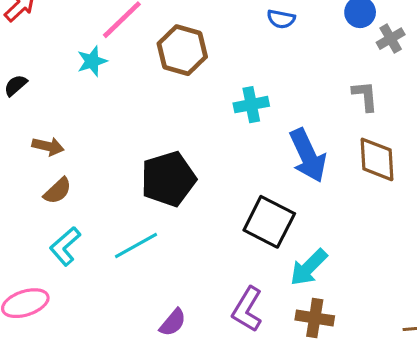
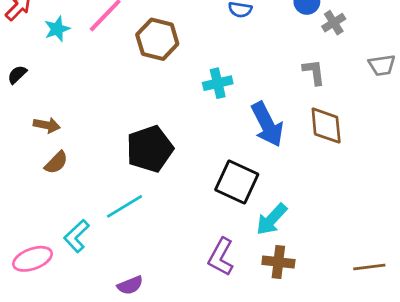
cyan star: (92, 61) -> (57, 29), moved
cyan L-shape: (65, 246) -> (77, 236), moved
purple semicircle: (173, 322) -> (130, 285), moved, turned 30

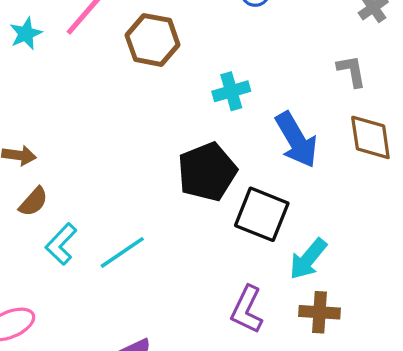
black pentagon: (150, 149) -> (207, 172), moved
cyan L-shape: (77, 236) -> (61, 244), moved

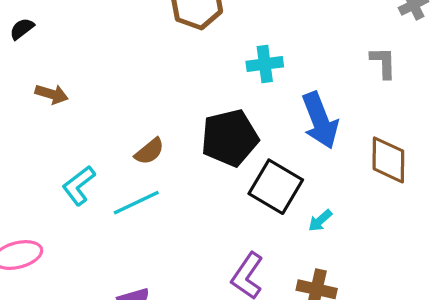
brown diamond: (370, 137) -> (388, 160), moved
brown semicircle: (33, 202) -> (149, 151), moved
cyan arrow: (308, 259) -> (320, 221), moved, size x0.6

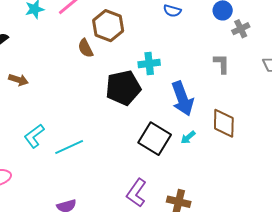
black pentagon: (230, 138) -> (123, 88), moved
brown semicircle: (149, 151) -> (85, 48), moved, turned 102
cyan arrow: (320, 221) -> (188, 137), moved

